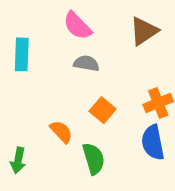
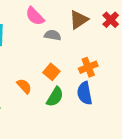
gray semicircle: (86, 63) -> (53, 35), moved
green semicircle: (94, 159) -> (55, 97), moved, turned 48

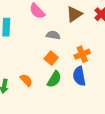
gray semicircle: (53, 35) -> (53, 35), moved
orange semicircle: (24, 86) -> (26, 80), moved

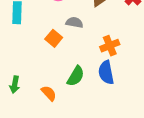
orange square: (51, 58) -> (54, 38), moved
orange semicircle: (26, 80) -> (49, 93), moved

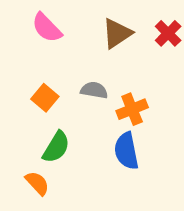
gray semicircle: (74, 22) -> (94, 90), moved
green semicircle: (76, 76) -> (56, 147), moved

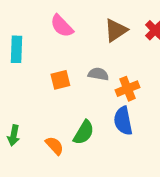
orange square: (45, 98) -> (60, 80), turned 36
green semicircle: (56, 147) -> (84, 132), moved

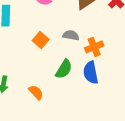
orange square: (60, 80) -> (41, 40), turned -35
green semicircle: (84, 132) -> (64, 69), moved

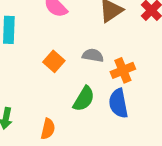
orange semicircle: (36, 92) -> (48, 129), turned 56

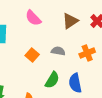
orange cross: (123, 70) -> (87, 53), moved

